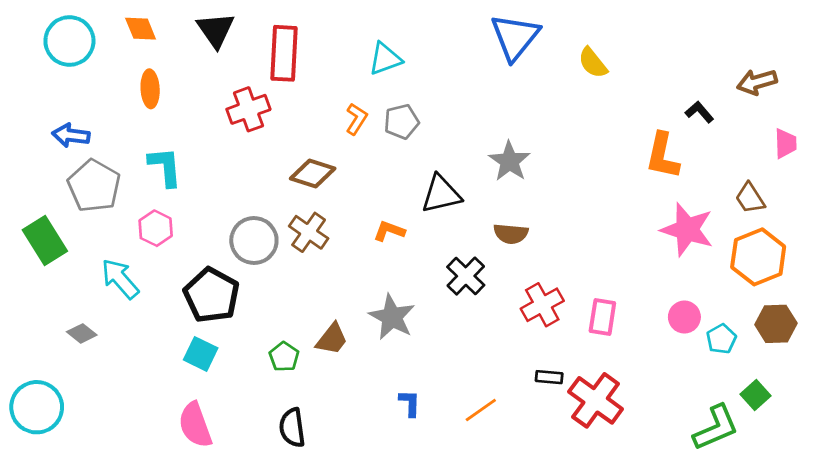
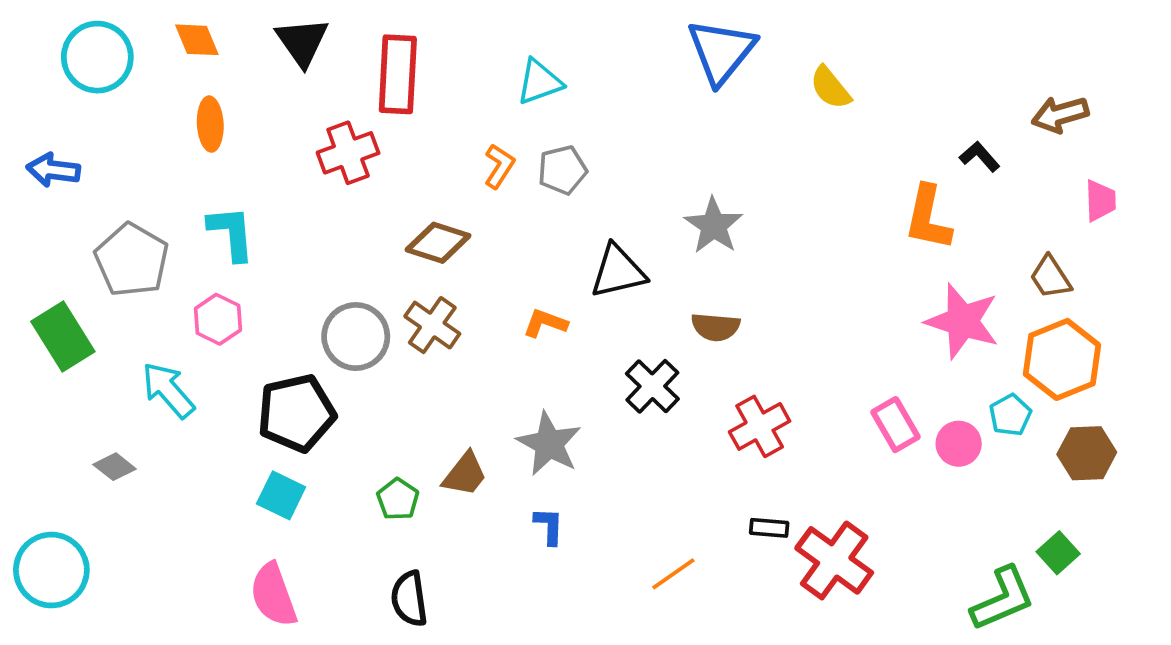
blue arrow: (71, 135) -> (53, 170), moved
black pentagon: (212, 295) -> (296, 413), turned 30
pink rectangle: (602, 317) -> (895, 425), moved, turned -39
cyan pentagon: (721, 339) -> (1010, 415), moved
blue L-shape: (410, 403) -> (549, 526), moved

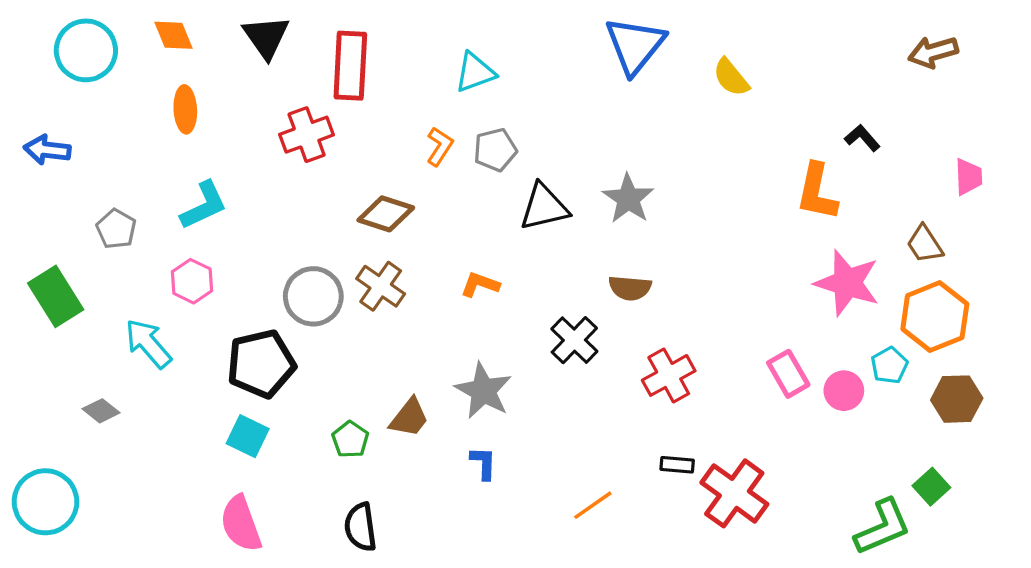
brown arrow: (1060, 114) -> (933, 52), moved
cyan L-shape: (231, 233) -> (204, 205), turned 70
gray pentagon: (132, 260) -> (116, 229), size x0.6
black triangle: (618, 271) -> (544, 207), moved

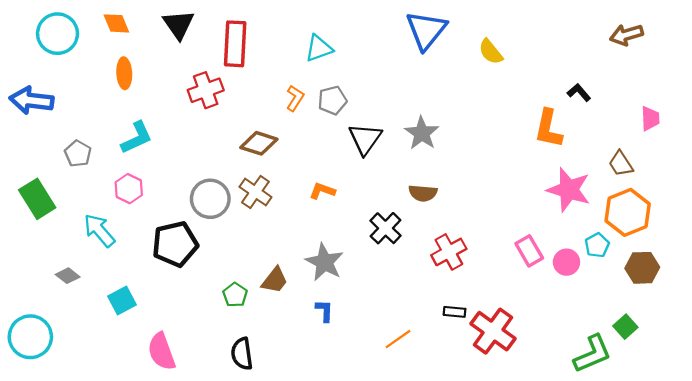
blue arrow: (47, 150) -> (31, 100), size x1.4
black triangle: (544, 207) -> (365, 139), turned -42
cyan square: (248, 436) -> (122, 301), moved, turned 36

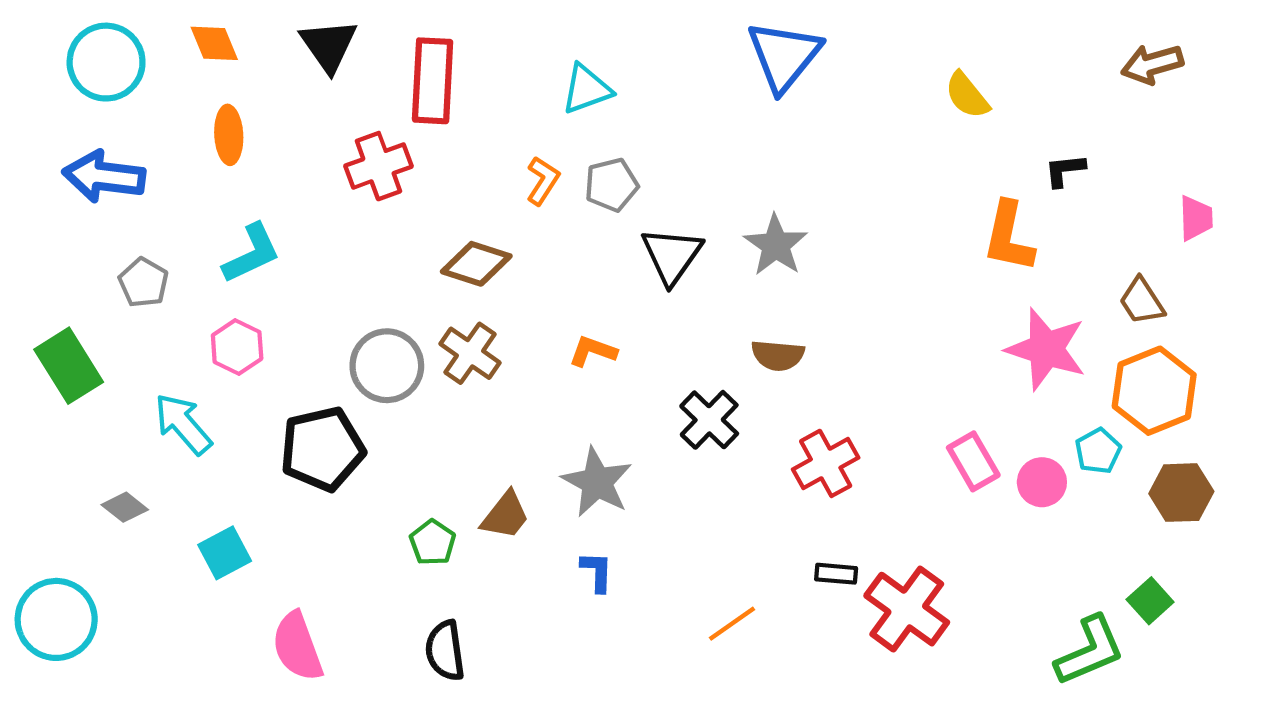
yellow semicircle: (491, 52) -> (967, 95), moved
black L-shape: (579, 92) -> (1065, 170), turned -55
blue arrow: (31, 100) -> (104, 176), moved

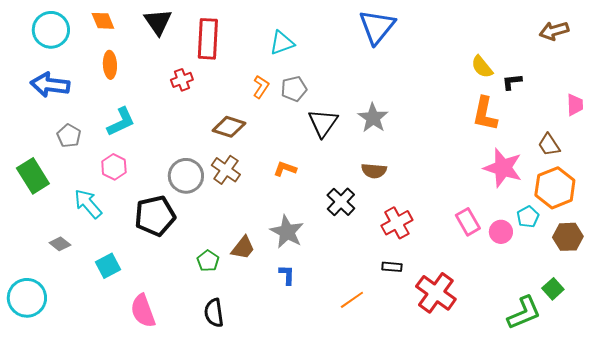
yellow semicircle: (967, 95) -> (482, 67), moved
red cross: (378, 166) -> (182, 80), size x0.7
black rectangle: (836, 574) -> (392, 267), moved

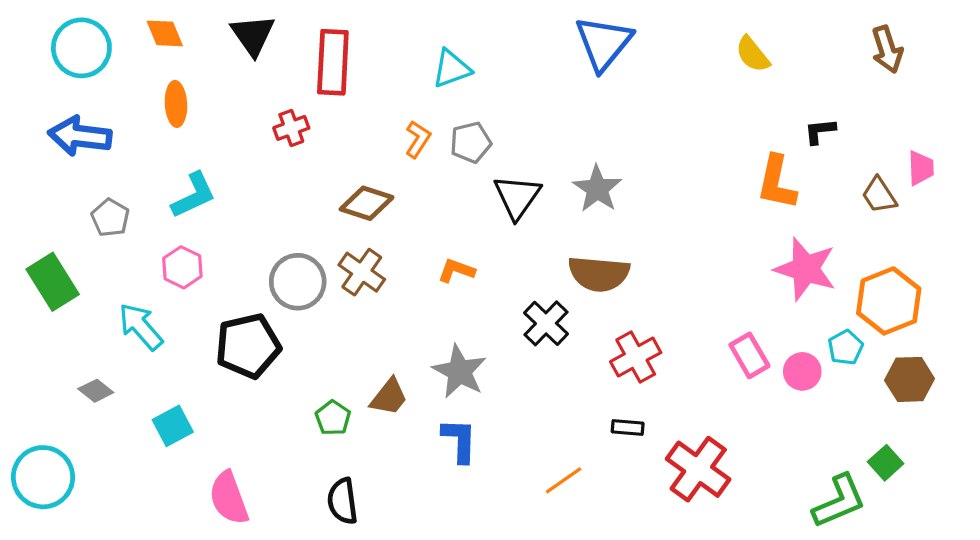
brown arrow: (554, 31) -> (887, 49), turned -92
yellow semicircle: (482, 67) -> (753, 54), moved
brown trapezoid: (549, 145) -> (879, 195), moved
brown semicircle: (374, 171) -> (599, 274), size x1.5
blue L-shape: (287, 275) -> (459, 440), size x1.4

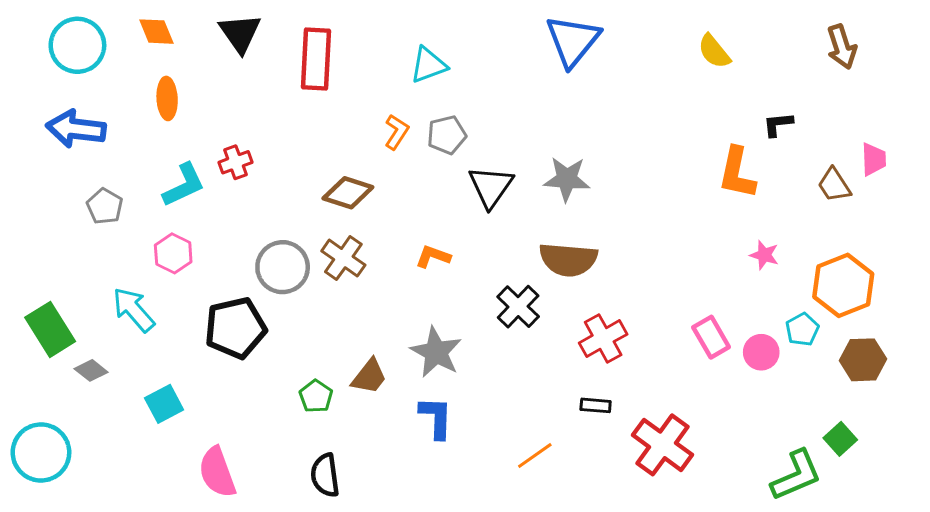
red cross: (291, 128) -> (235, 162), moved
gray star: (597, 189) -> (567, 179), turned -30
pink star: (805, 269) -> (764, 255), size x0.5
green rectangle: (53, 282) -> (50, 329), moved

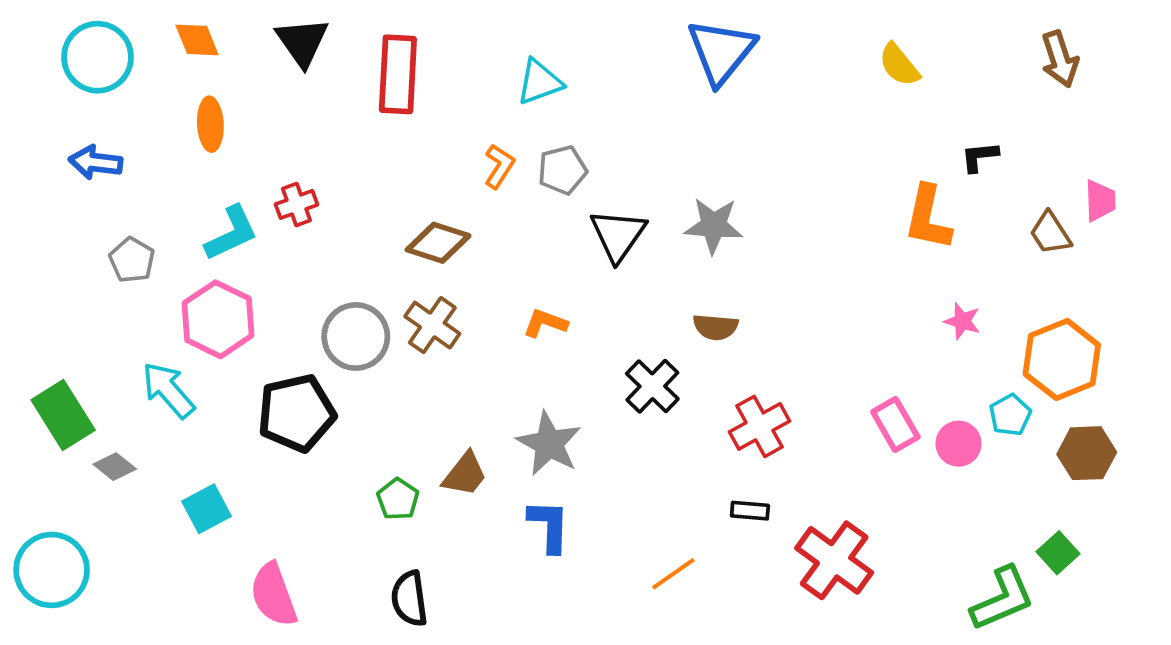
blue arrow: (76, 129) -> (96, 162), size x0.7
pink hexagon: (173, 253) -> (218, 319), size x1.5
brown semicircle: (568, 260) -> (715, 327), size x0.6

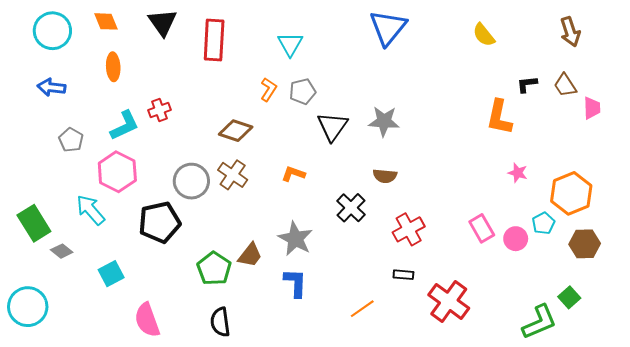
cyan triangle: (539, 82) -> (290, 44), turned -40
brown trapezoid: (1050, 233) -> (565, 85), moved
green pentagon: (398, 499) -> (214, 269), size x1.5

